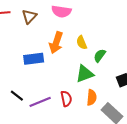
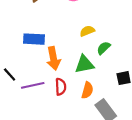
orange arrow: (56, 43) -> (53, 58), moved, turned -40
yellow semicircle: (82, 43) -> (87, 31), turned 80

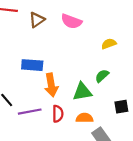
yellow semicircle: (87, 31) -> (109, 44), moved
orange semicircle: (87, 90) -> (85, 118), turned -105

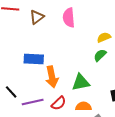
pink semicircle: (71, 21) -> (69, 18), turned 66
green semicircle: (102, 76) -> (100, 55), moved
red semicircle: (58, 114) -> (59, 103), turned 49

